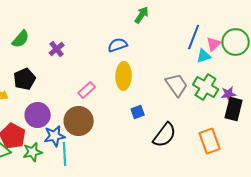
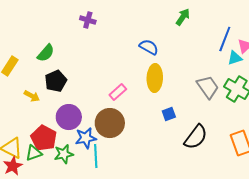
green arrow: (142, 15) -> (183, 17), moved
green semicircle: (21, 39) -> (46, 53), moved
blue semicircle: (118, 45) -> (149, 47), turned 48
purple cross: (57, 49) -> (88, 20), moved, turned -35

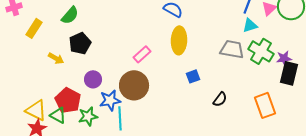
cyan triangle: (235, 58) -> (250, 25), moved
gray trapezoid: (208, 87) -> (232, 49), turned -45
purple circle: (69, 117) -> (93, 79), size x0.7
black semicircle: (196, 137) -> (220, 99), size x0.6
green triangle: (34, 153) -> (58, 115), turned 48

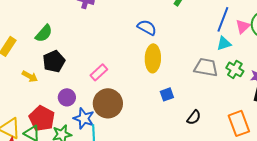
green cross: (261, 51) -> (235, 69), size x0.7
pink rectangle: (142, 54) -> (99, 72), moved
blue star: (110, 100) -> (84, 118), turned 30

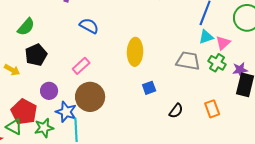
pink triangle: (243, 26) -> (223, 43), moved
blue semicircle: (147, 27) -> (89, 26), moved
orange rectangle: (239, 123) -> (212, 109), moved, size x0.7

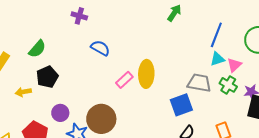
pink rectangle: (81, 66) -> (124, 80), moved
yellow arrow: (12, 70) -> (23, 92), turned 140
blue square: (149, 88) -> (181, 105), moved, size x1.6

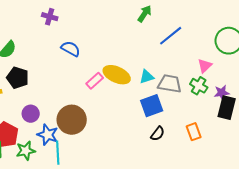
blue line: (216, 35) -> (171, 36), moved, turned 30
cyan triangle: (217, 59) -> (147, 77), moved
yellow ellipse: (146, 74) -> (117, 75), turned -68
black pentagon: (47, 77) -> (18, 78), turned -30

